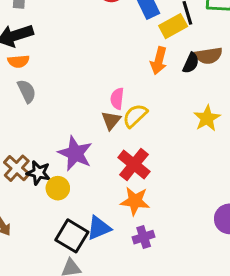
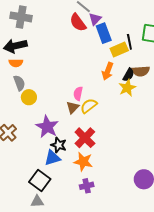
yellow star: (207, 118) -> (127, 88), moved
black star: (38, 173) -> (59, 145), moved
yellow circle: (58, 188) -> (29, 97), moved
blue triangle: (99, 228) -> (52, 158), moved

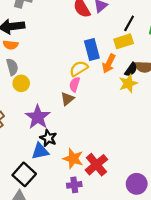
blue rectangle: (104, 33) -> (92, 49), moved
black line: (129, 42) -> (129, 23), moved, turned 35
yellow semicircle: (89, 106) -> (79, 69), moved
red cross: (85, 138) -> (96, 165), moved

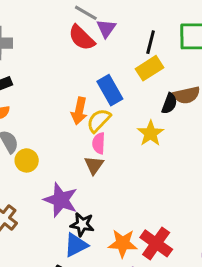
orange arrow: (109, 64) -> (79, 111), moved
yellow star: (128, 83) -> (151, 133), moved

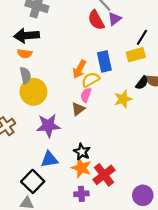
yellow circle: (27, 160) -> (33, 92), size x1.6
purple star: (61, 200) -> (48, 126), turned 30
black star: (82, 224) -> (82, 152), moved

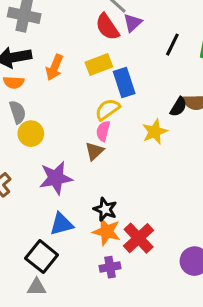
yellow rectangle: (136, 55) -> (99, 65), moved
orange arrow: (79, 69) -> (54, 67), moved
yellow circle: (33, 92) -> (31, 134), size x0.7

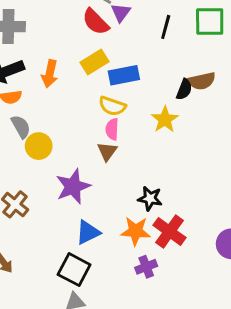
blue rectangle: (124, 82) -> (124, 75), turned -72
yellow semicircle: (108, 109) -> (112, 106), turned -115
black star: (105, 209) -> (150, 198), moved

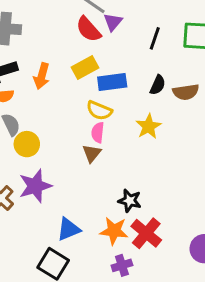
black semicircle: (184, 89) -> (158, 85), moved
purple star: (73, 186) -> (35, 186), moved

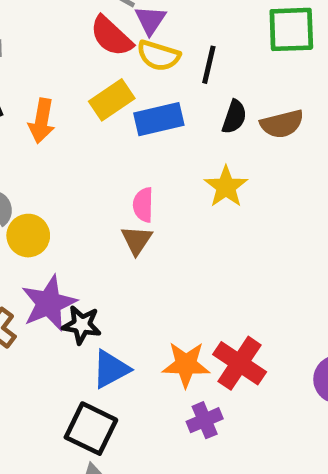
black line: (155, 38) -> (209, 65), moved
yellow semicircle: (99, 110) -> (158, 56), moved
black star: (130, 201) -> (82, 325), moved

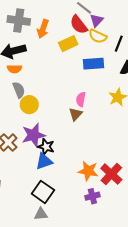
yellow rectangle: (112, 100) -> (68, 44), moved
orange arrow: (42, 121) -> (43, 29), moved
blue triangle: (111, 369) -> (44, 161), moved

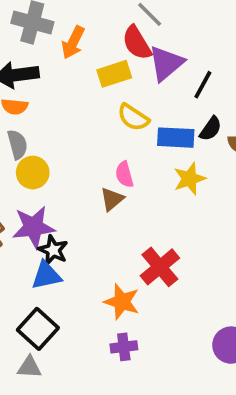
purple triangle: (97, 20) -> (166, 63), moved, size x1.5
yellow semicircle: (98, 36) -> (133, 117), moved
blue rectangle: (93, 64) -> (176, 138), moved
pink semicircle: (81, 99) -> (124, 174), turned -32
red cross: (111, 174) -> (160, 267), moved

